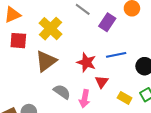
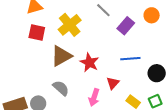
red star: (86, 62) -> (89, 62), moved
gray semicircle: (62, 92) -> (61, 88), moved

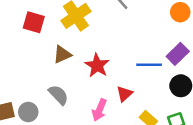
purple rectangle: (126, 26) -> (178, 54), moved
brown triangle: (61, 56) -> (62, 54), size x0.7

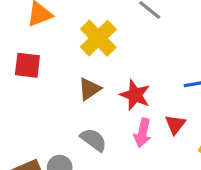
red square: (34, 22) -> (27, 65), moved
pink arrow: (99, 110) -> (142, 133), moved

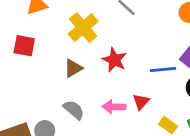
red star: (135, 95) -> (114, 60), moved
pink arrow: (142, 133) -> (114, 107), turned 75

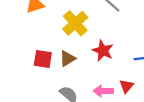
red square: (24, 46) -> (43, 59), moved

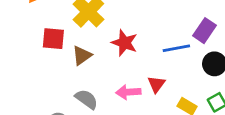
red square: (43, 59) -> (53, 39), moved

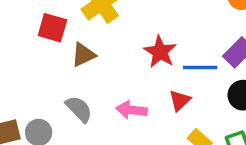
red star: (124, 43) -> (160, 52), moved
red triangle: (156, 84) -> (180, 100), moved

